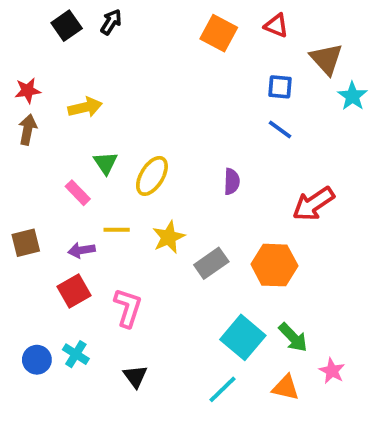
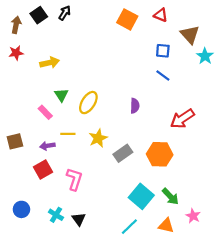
brown arrow: (28, 130) -> (16, 25), moved
cyan cross: (76, 354) -> (56, 215), moved

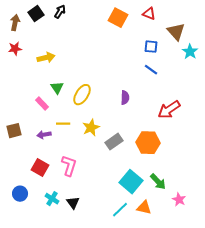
red square: (43, 169) -> (40, 168), moved, turned -30
orange triangle: (166, 226) -> (144, 208), moved

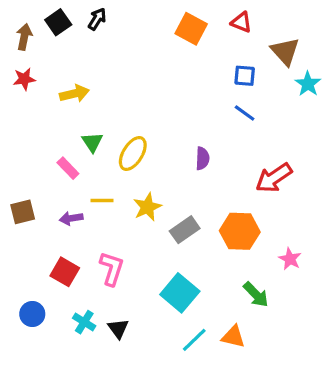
cyan square: (131, 182) -> (180, 293), moved
pink star: (179, 200) -> (290, 259), moved

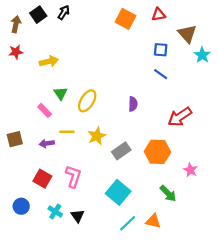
red triangle: (241, 22) -> (159, 15), turned -32

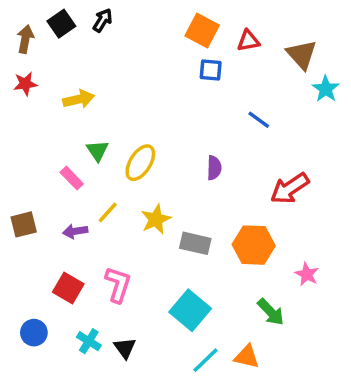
red triangle: (159, 15) -> (248, 41), moved
blue square: (161, 50) -> (211, 70), moved
yellow line: (67, 132) -> (108, 212), turned -48
gray rectangle: (121, 151) -> (195, 243), turned 48

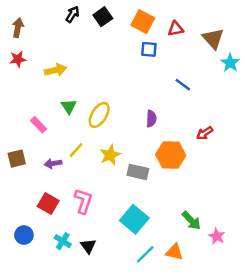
black square: (61, 24) -> (103, 17), moved
pink rectangle: (72, 178) -> (38, 125), moved
red arrow: (290, 188) -> (205, 133), size x0.6
orange hexagon: (254, 245) -> (171, 155), moved
pink star: (307, 274) -> (217, 236), moved

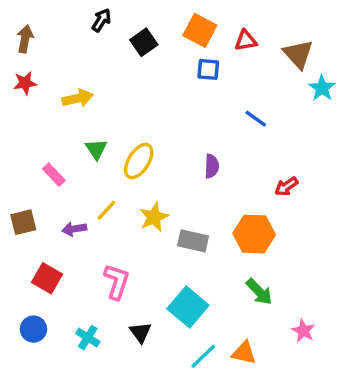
black square: (103, 17) -> (144, 42), moved
orange hexagon: (171, 155) -> (254, 234), moved
red square: (48, 203) -> (47, 278), moved
green arrow: (191, 220) -> (259, 292), moved
black triangle: (88, 246) -> (140, 332), moved

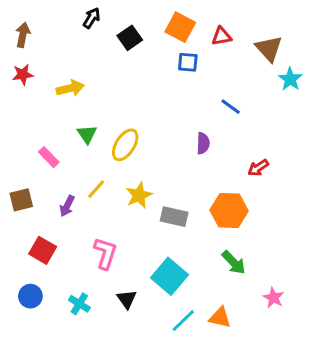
purple semicircle: (212, 166) -> (203, 143), moved
purple arrow: (74, 229) -> (67, 206), turned -55

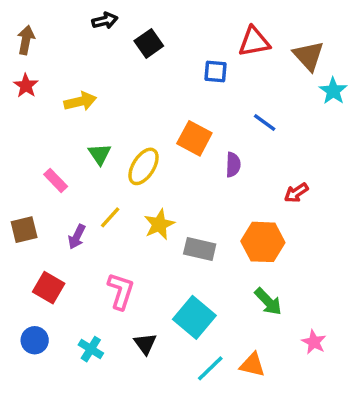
black arrow: (92, 18) -> (105, 21), turned 45
orange square: (180, 27) -> (194, 138), moved
red triangle: (221, 36) -> (254, 42), size x1.4
red star: (23, 75) -> (26, 86), turned -30

